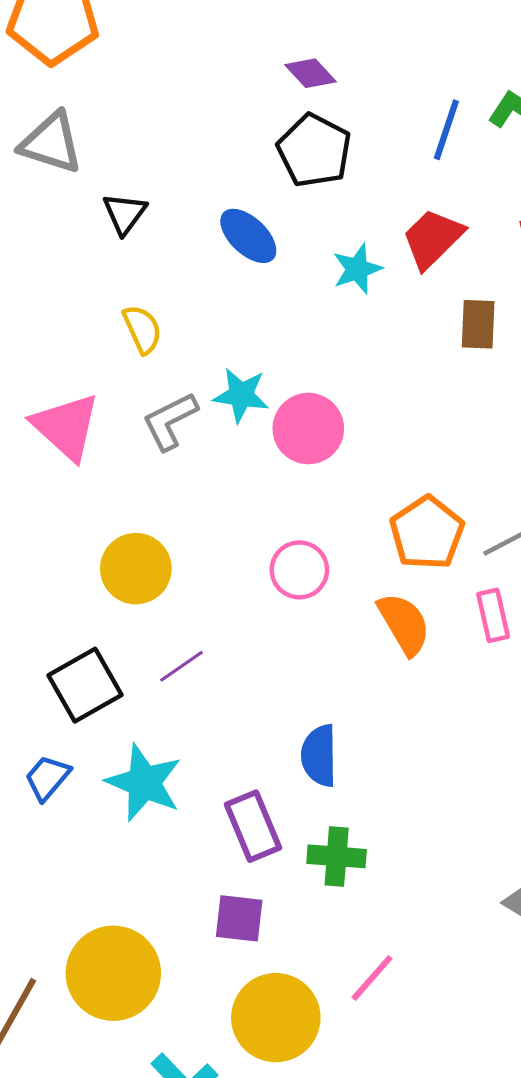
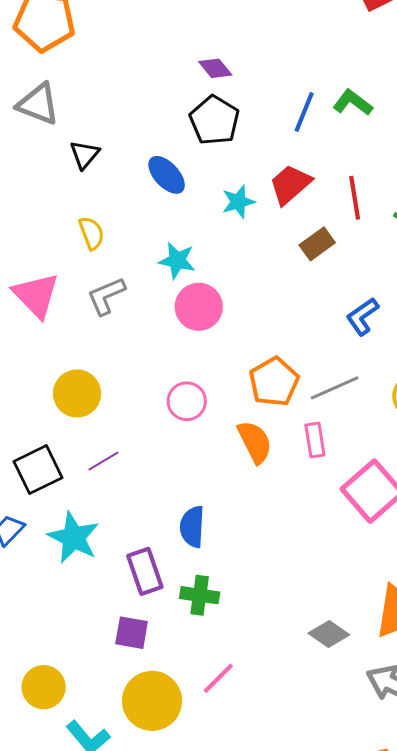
brown rectangle: (478, 324) -> (317, 244), turned 48
cyan star: (241, 395) -> (177, 261), moved
yellow circle: (113, 973) -> (44, 687), moved, size x0.7

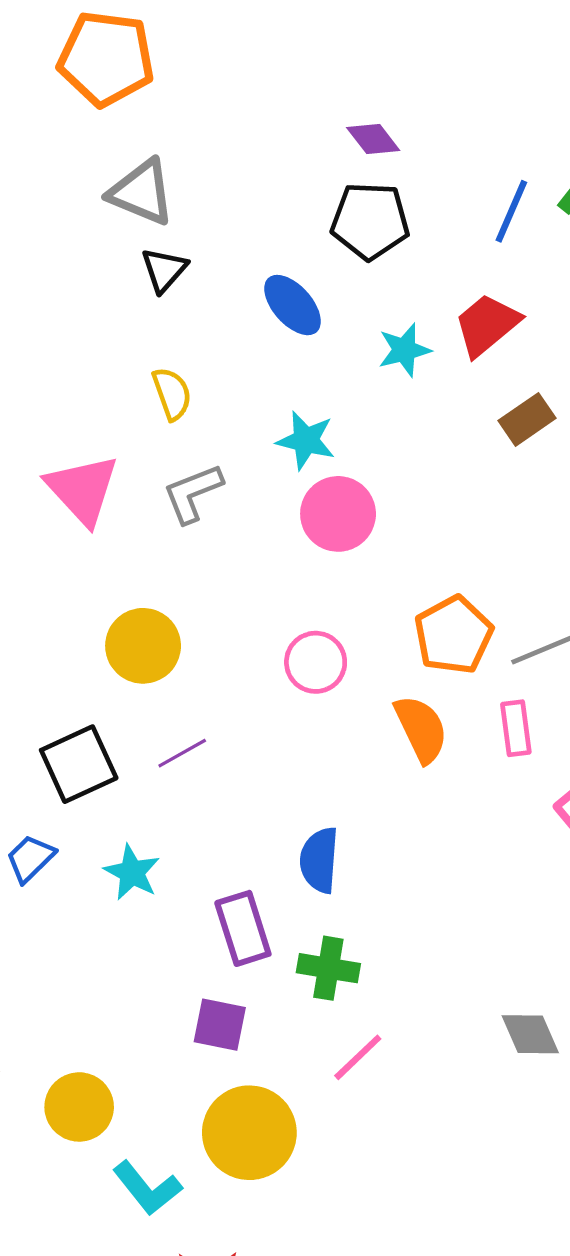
gray triangle: (38, 104) -> (142, 192), moved
black pentagon: (214, 120) -> (370, 221), turned -30
cyan star: (73, 538) -> (132, 872), size x0.7
gray diamond: (329, 634) -> (530, 1034), turned 30
pink line: (218, 678) -> (358, 1057), moved

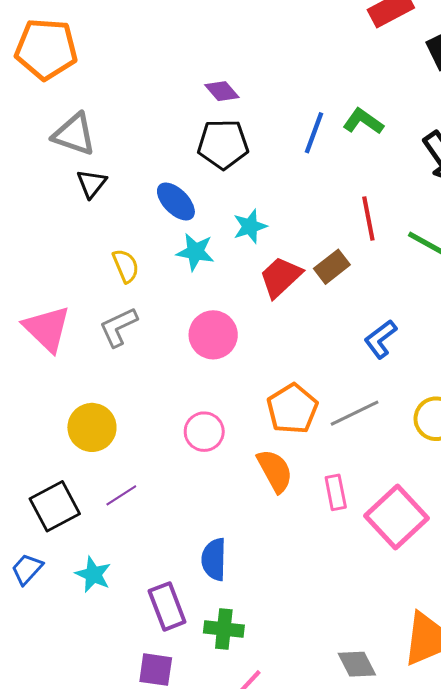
red trapezoid: (487, 325) -> (281, 277), moved
yellow semicircle: (172, 394) -> (126, 266), moved
cyan star: (306, 440) -> (195, 252), moved
pink rectangle: (516, 728) -> (336, 492), moved

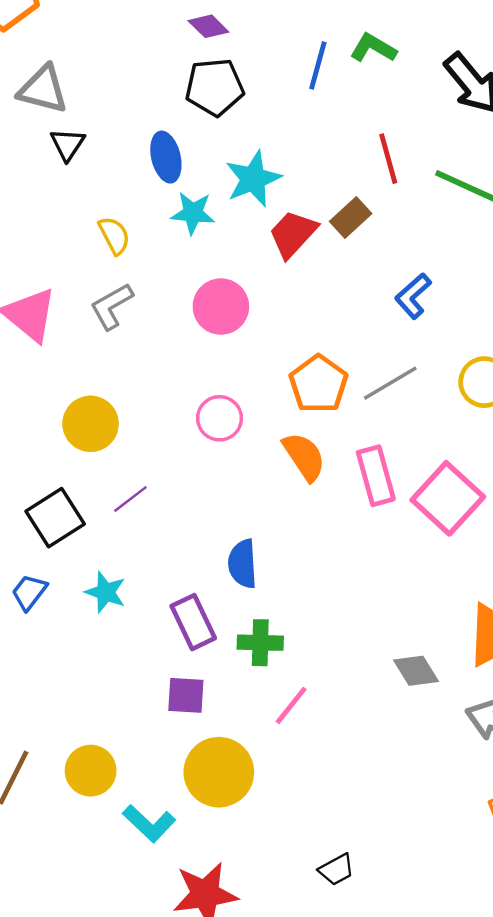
blue ellipse: (176, 201) -> (166, 157), turned 36
cyan star: (250, 226) -> (253, 179), size x1.4
pink rectangle: (336, 492) -> (376, 476), size x1.4

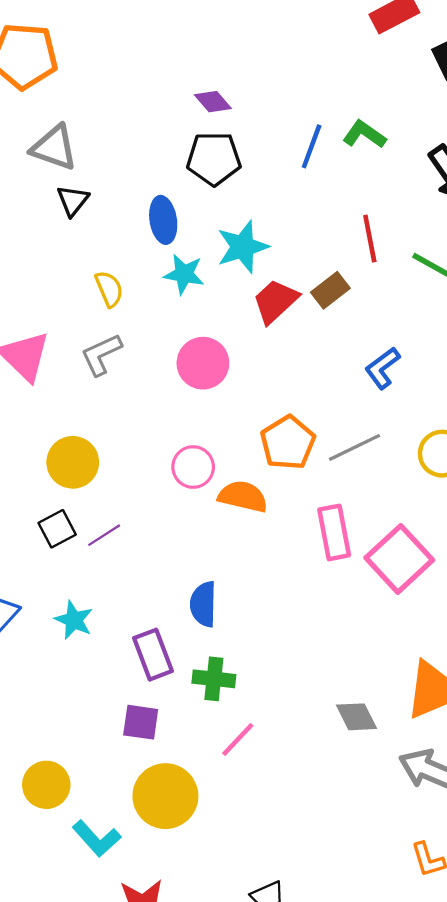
orange semicircle: (304, 457) -> (243, 497), moved, turned -48
black square: (55, 518) -> (57, 529), moved, size x0.7

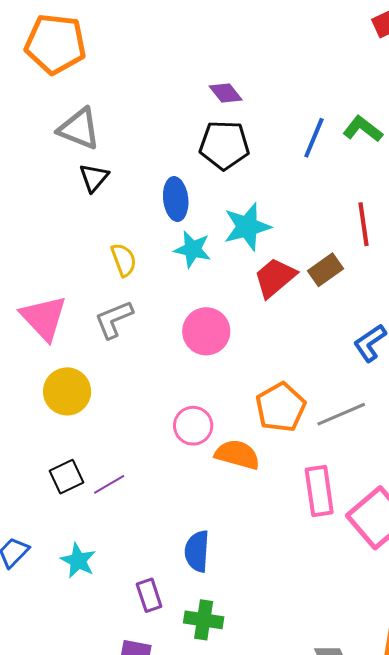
yellow circle: (73, 462) -> (67, 391), moved
purple rectangle: (153, 655) -> (149, 595), size x0.7

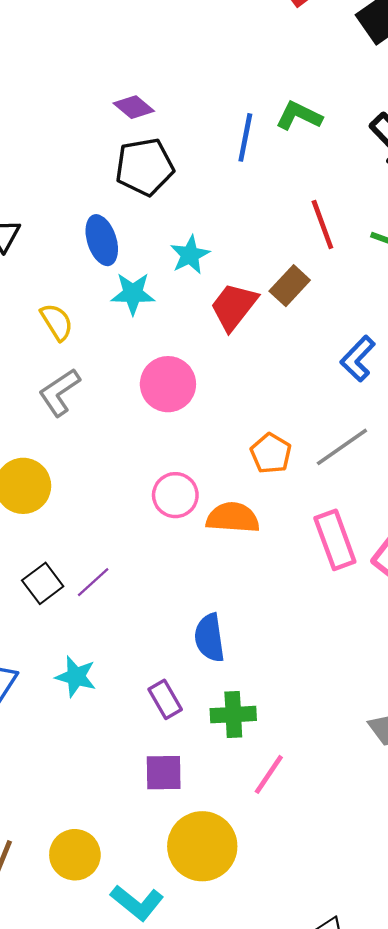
cyan star: (247, 227) -> (190, 255), size x0.7
orange pentagon: (281, 407) -> (271, 453), size x0.7

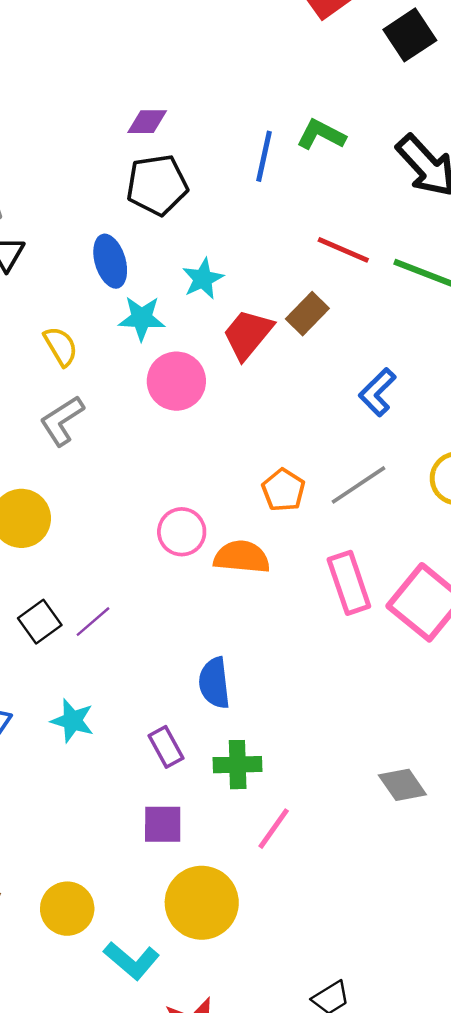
purple diamond: (134, 107) -> (147, 122), turned -42
red line: (322, 224) -> (343, 250), turned -48
pink circle: (168, 384) -> (176, 381), moved

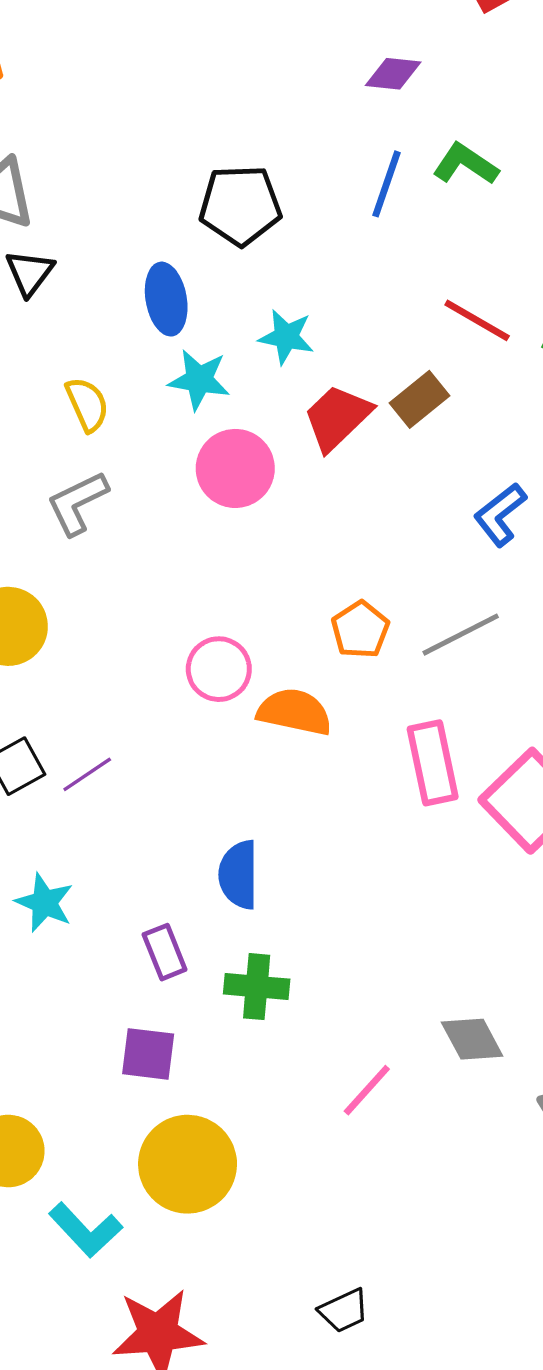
purple diamond: (147, 122) -> (393, 74), moved
cyan star: (203, 279) -> (286, 337), turned 30
pink line: (274, 829) -> (367, 1090), moved

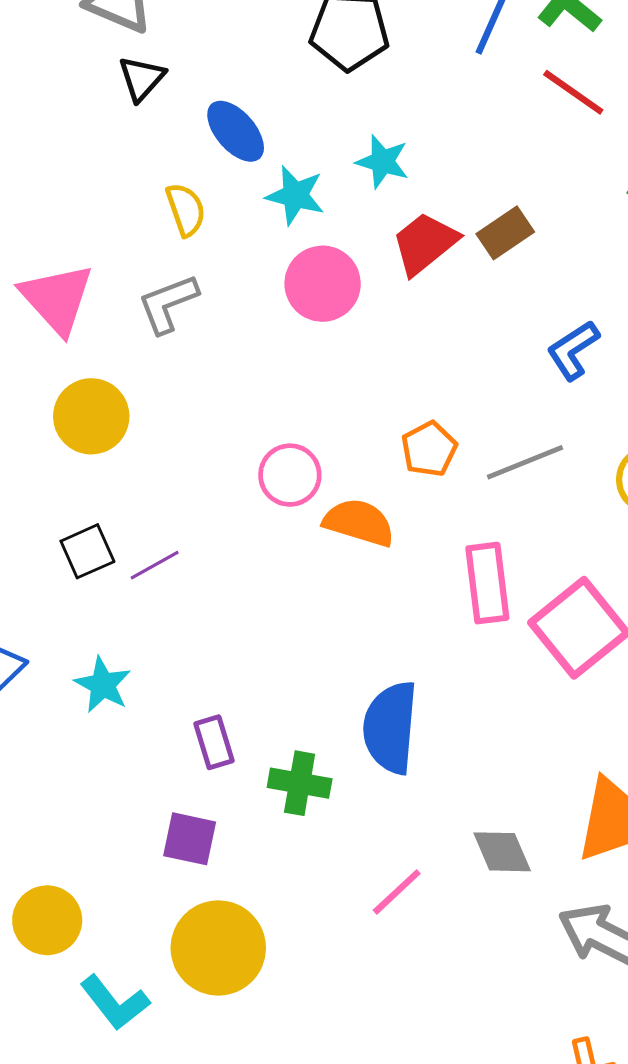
blue ellipse: (166, 299) -> (236, 131), moved, turned -36
red line: (477, 320) -> (573, 92), moved
blue semicircle: (239, 875) -> (390, 727), moved, size x1.4

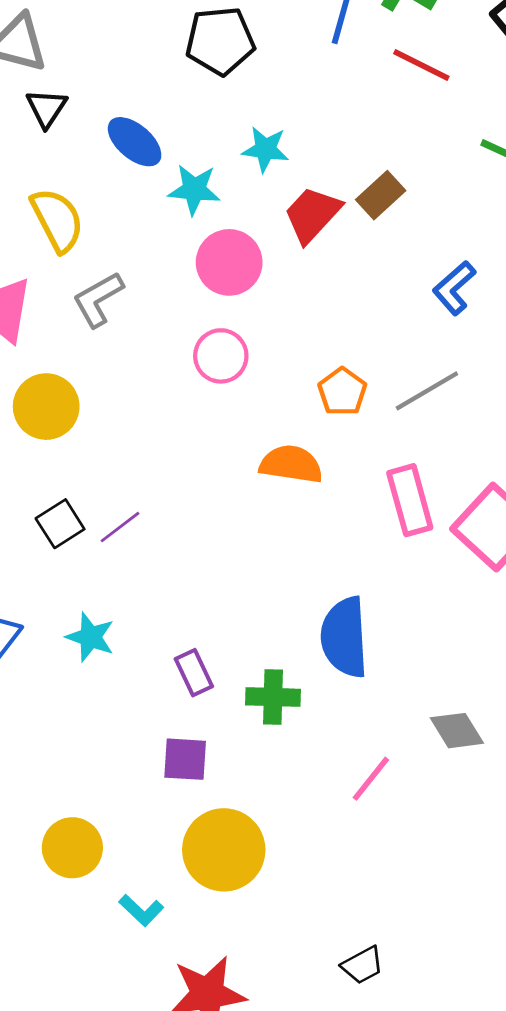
yellow semicircle: (186, 210) -> (57, 220), moved, size x1.4
pink circle: (290, 475) -> (221, 356), moved
cyan L-shape: (115, 1003) -> (141, 910), size x0.7

